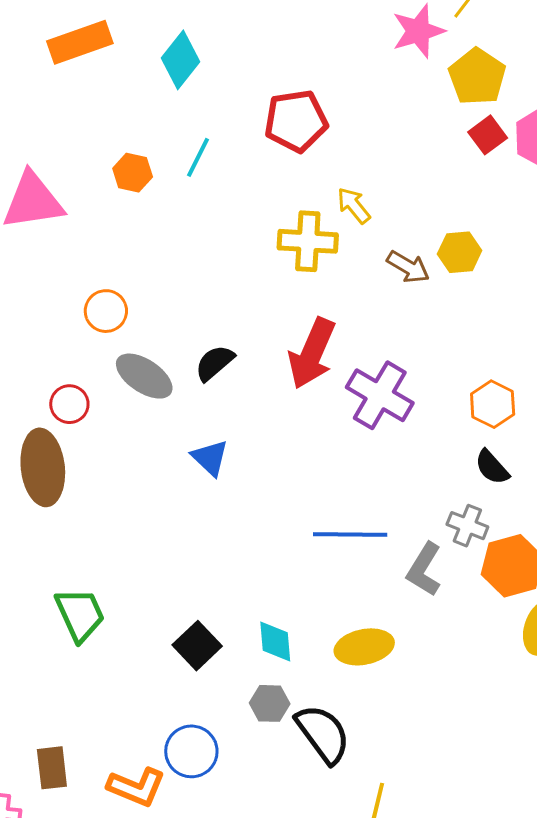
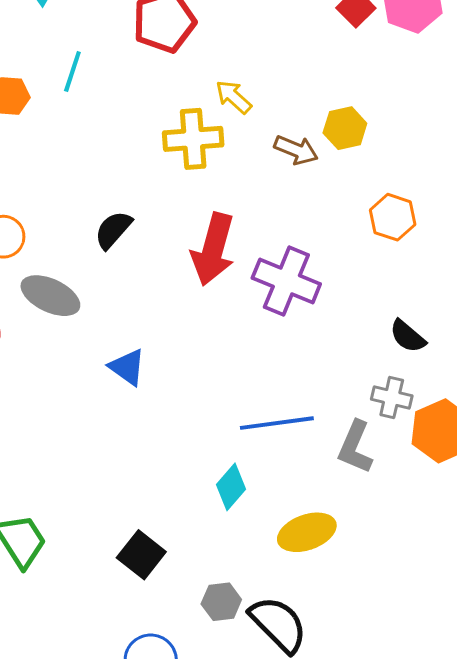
black semicircle: (215, 363) -> (113, 230), moved
orange hexagon: (493, 404) -> (393, 217), moved
cyan diamond: (275, 642) -> (231, 487), moved, turned 54

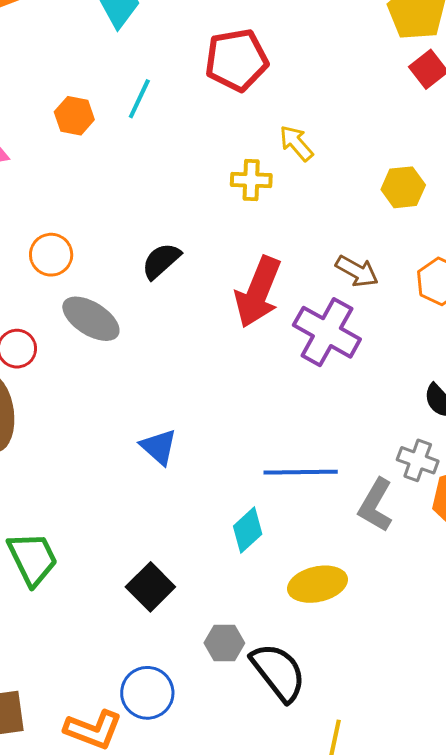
yellow cross: (193, 139) -> (251, 180), size x0.7
brown arrow: (296, 150) -> (357, 271), moved
blue triangle: (127, 367) -> (159, 447), moved

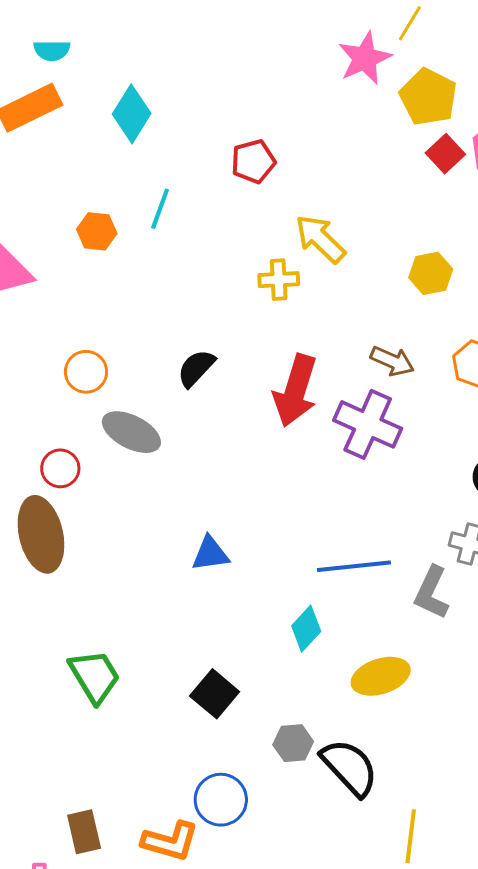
red pentagon: (236, 60) -> (253, 161), size x0.7
yellow arrow: (296, 143) -> (320, 239), size x1.4
blue triangle: (159, 447) -> (210, 554), turned -45

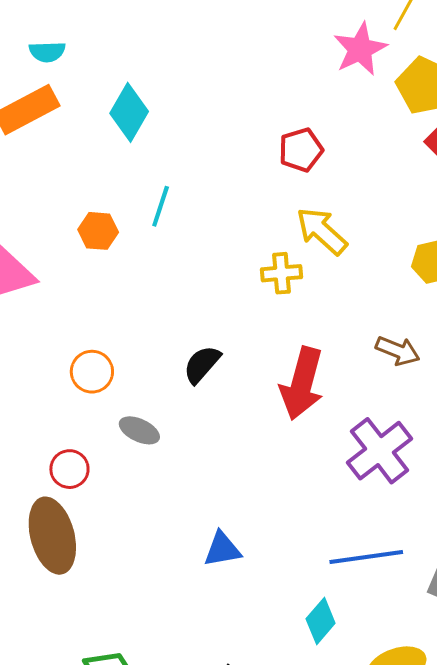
red pentagon: (253, 161) -> (301, 150), moved
purple cross: (368, 424) -> (380, 451), moved, turned 30
gray ellipse: (131, 432) -> (139, 430), size x0.7

